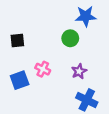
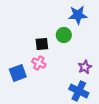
black square: (17, 40) -> (42, 44), moved
purple star: (79, 71) -> (85, 67), moved

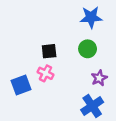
green circle: (64, 35) -> (88, 49), moved
blue cross: (79, 91) -> (92, 106), turned 30

